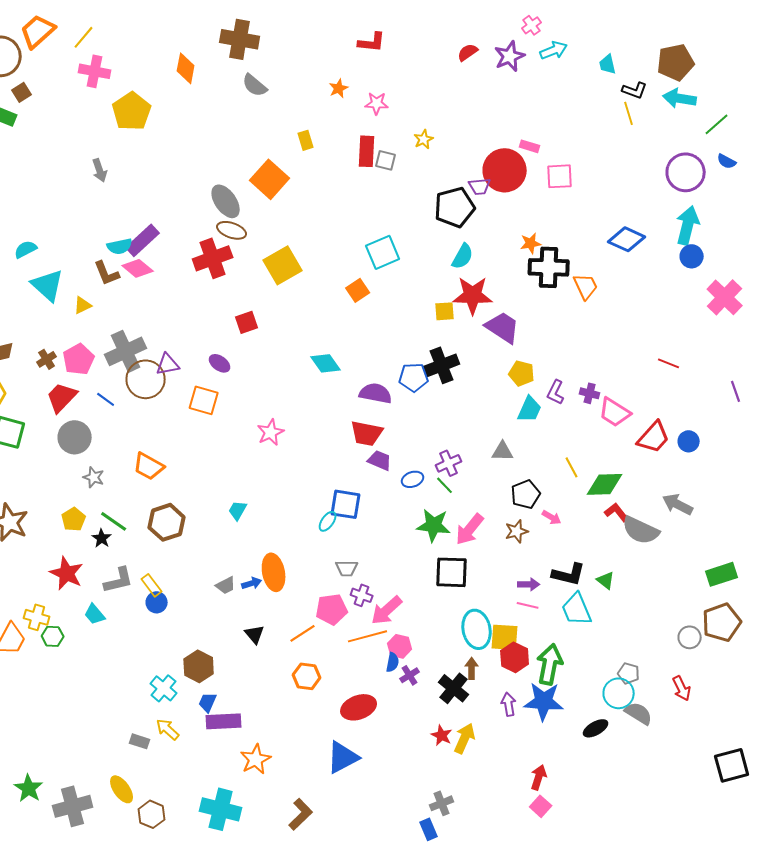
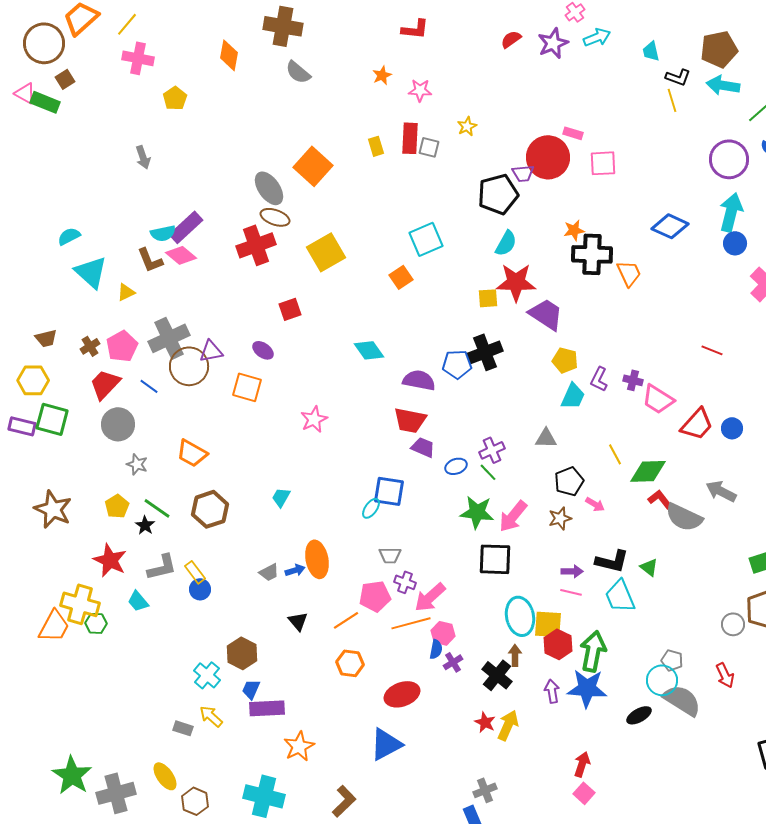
yellow pentagon: (132, 111) -> (175, 98), size x0.6
yellow rectangle: (306, 140) -> (376, 146), moved
yellow cross: (37, 617) -> (80, 604), size x1.5
gray semicircle: (639, 713) -> (682, 700), size x1.4
green star: (29, 788) -> (72, 775), size x1.4

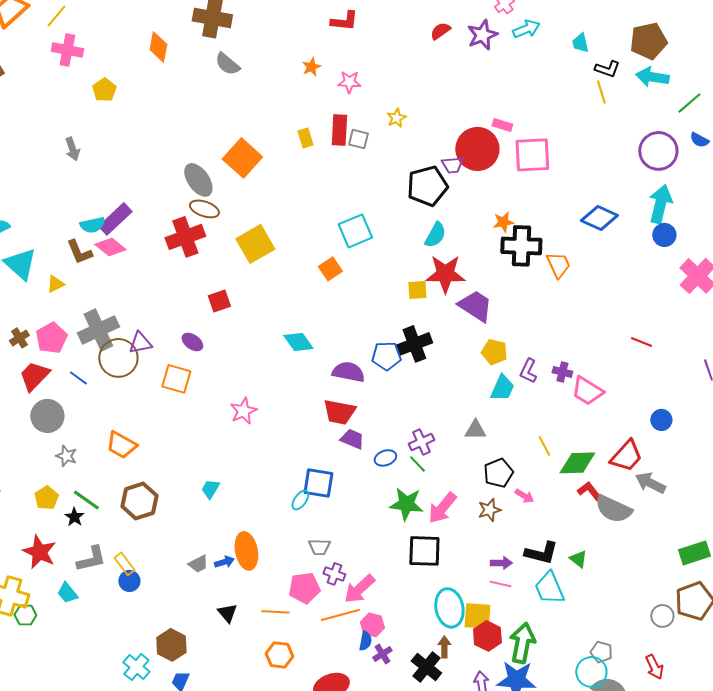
pink square: (603, 163) -> (532, 155), size x1.4
red trapezoid: (697, 424) -> (626, 456), moved
orange line: (346, 620) -> (275, 612), turned 36

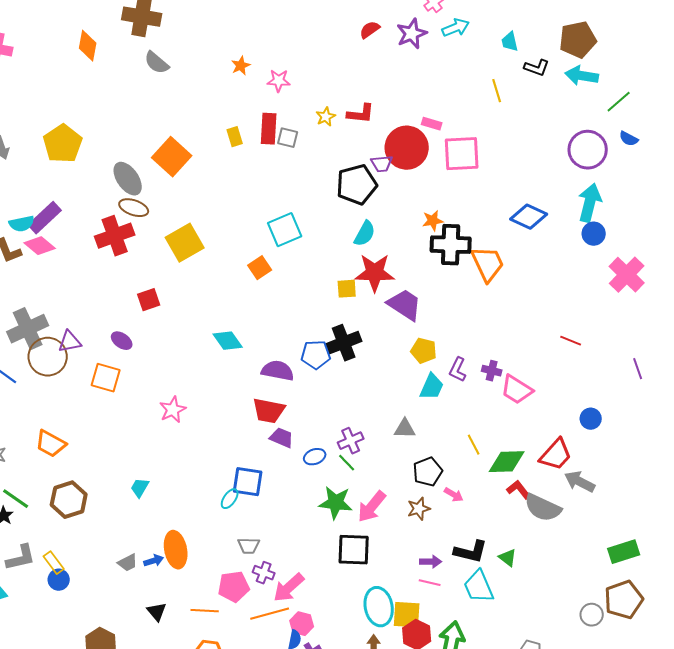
red L-shape: (344, 21) -> (361, 114), moved
yellow pentagon: (104, 90) -> (63, 144), moved, size x1.6
yellow line: (601, 92) -> (497, 91), moved
orange trapezoid: (558, 265) -> (488, 264), size x1.4

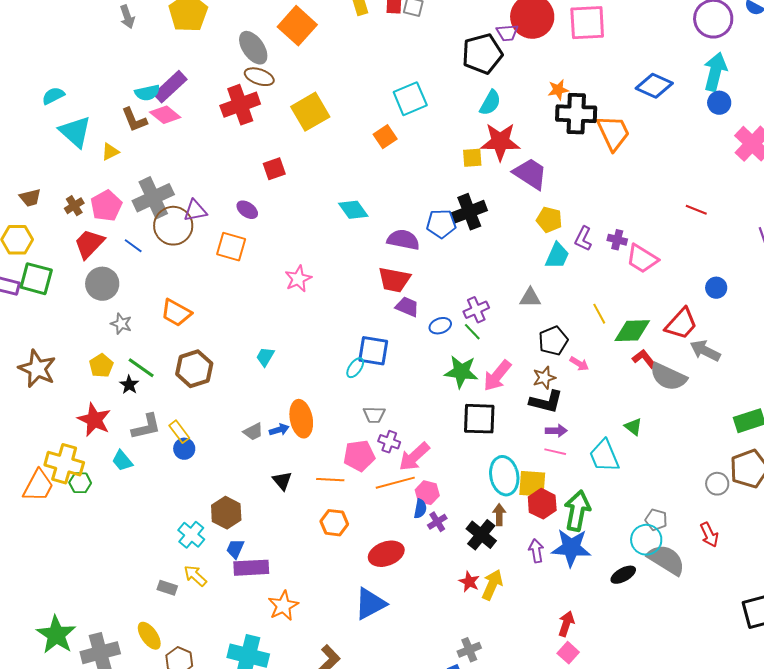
black L-shape: (471, 552) -> (546, 402), moved

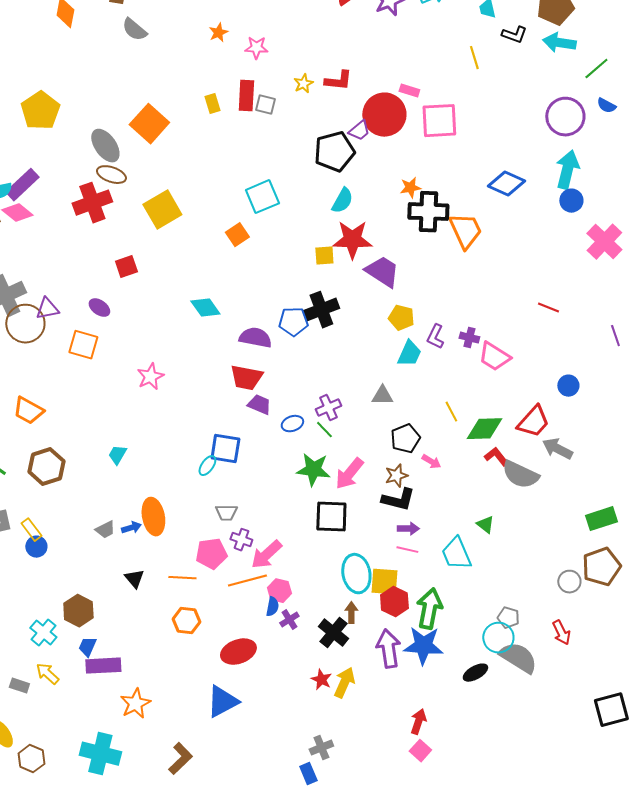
purple trapezoid: (507, 33) -> (359, 131), turned -35
purple arrow: (536, 551) -> (388, 649), size x1.6

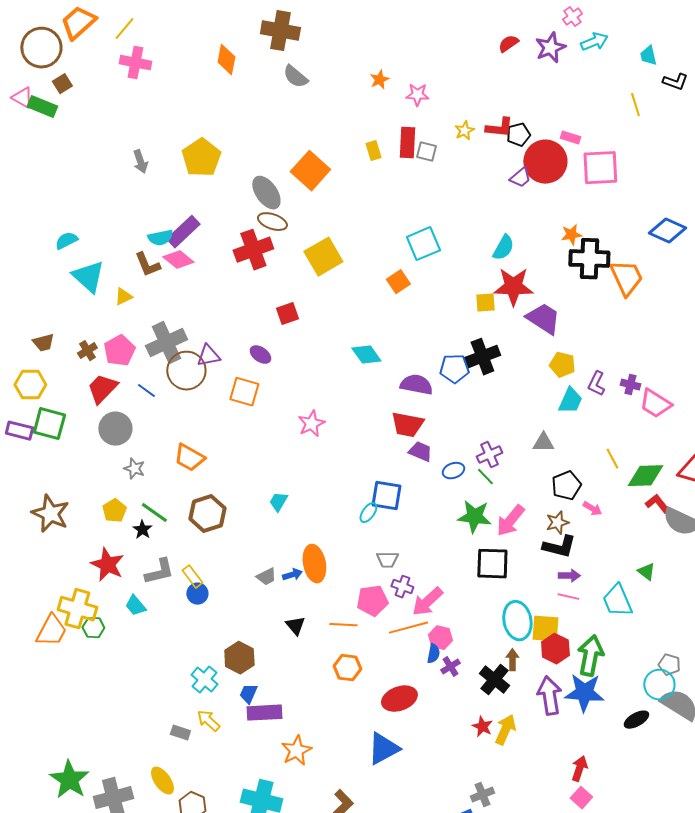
black pentagon: (334, 152) -> (518, 135), moved, size x0.6

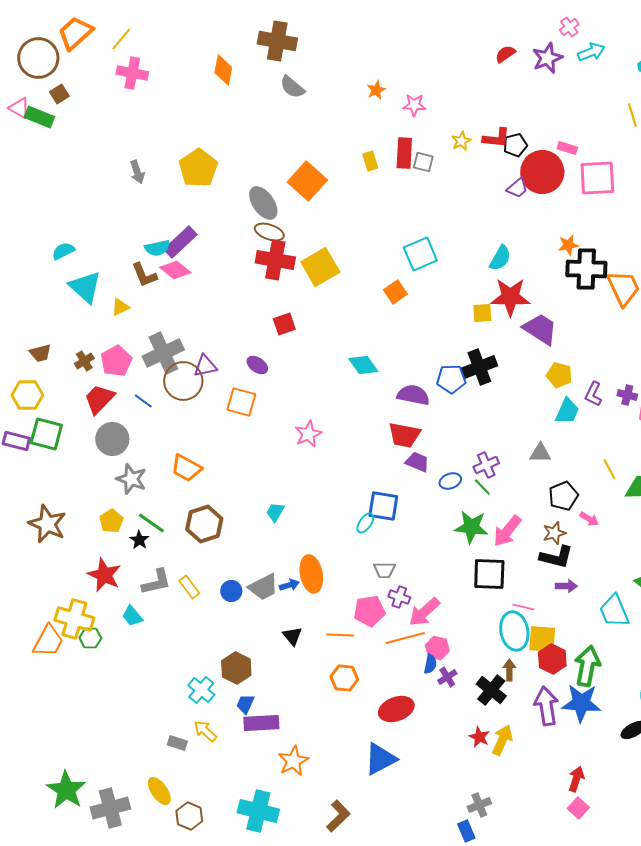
red cross: (253, 250) -> (275, 260), moved, turned 30
gray star: (134, 469) -> (131, 479), size x1.4
gray trapezoid: (266, 577) -> (263, 587), size x1.5
blue circle: (197, 594) -> (231, 591), moved
pink line: (568, 597) -> (523, 607), moved

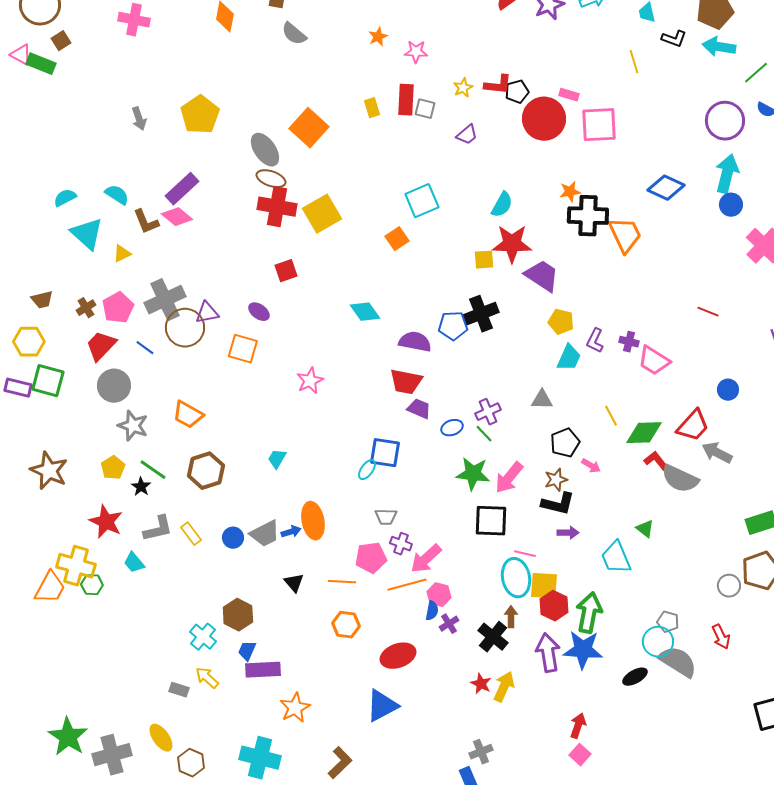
purple trapezoid: (517, 188) -> (467, 135), moved
cyan semicircle: (157, 248) -> (117, 195), moved, turned -135

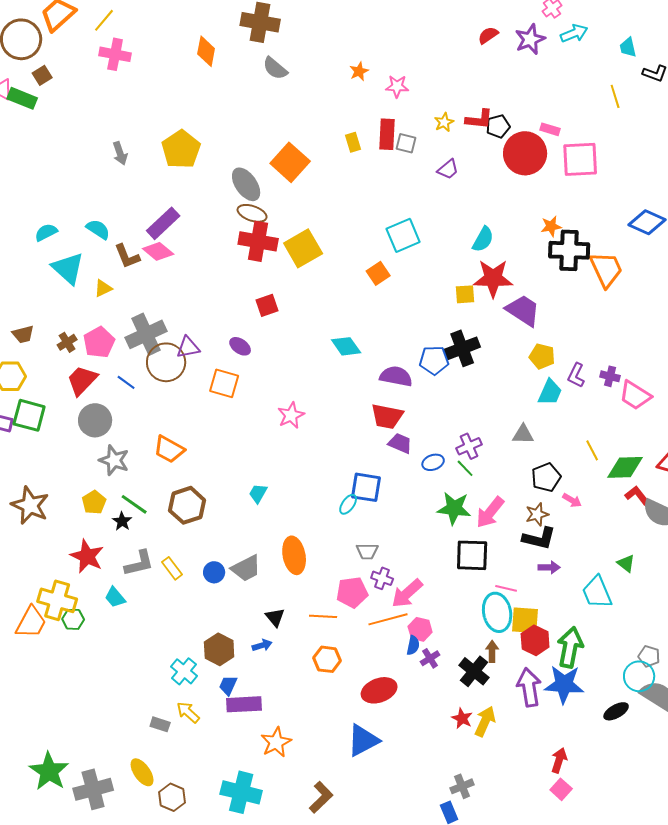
blue arrow: (291, 532) -> (262, 645), moved

